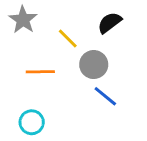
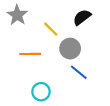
cyan circle: (32, 122) -> (41, 92), moved

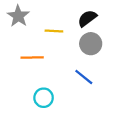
yellow line: (51, 29) -> (54, 31), turned -42
gray circle: (70, 49) -> (91, 44), moved

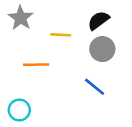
cyan circle: (44, 98) -> (19, 110), moved

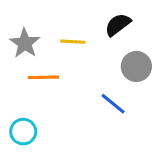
gray star: (21, 18) -> (25, 43), moved
gray circle: (102, 49) -> (136, 66), moved

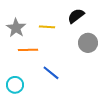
blue line: (113, 104) -> (51, 73), moved

